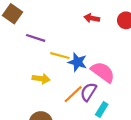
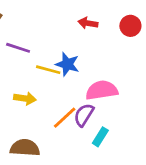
blue star: (77, 62) -> (67, 64), moved
pink semicircle: (103, 72) -> (102, 90), turned -45

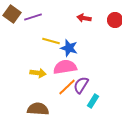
purple line: (18, 48) -> (33, 17), moved, turned -36
yellow line: (48, 70) -> (51, 41), moved
pink semicircle: (102, 90) -> (65, 67), moved

